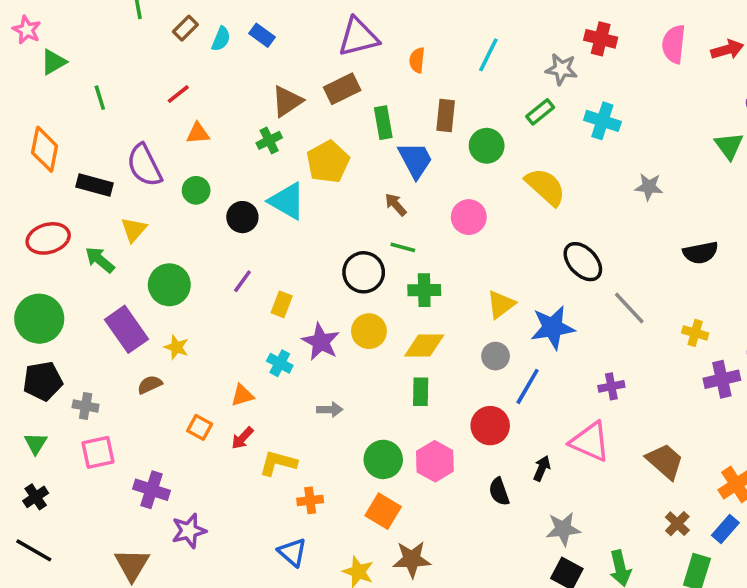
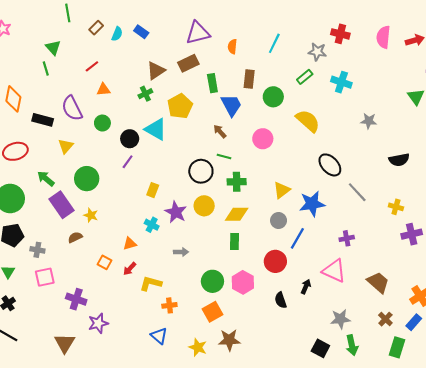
green triangle: (53, 62) -> (53, 48), moved, turned -42
green arrow: (100, 260) -> (46, 179), moved
purple line: (242, 281) -> (128, 162), moved
orange square: (383, 511) -> (212, 312), turned 30
gray star: (563, 529) -> (340, 319), moved

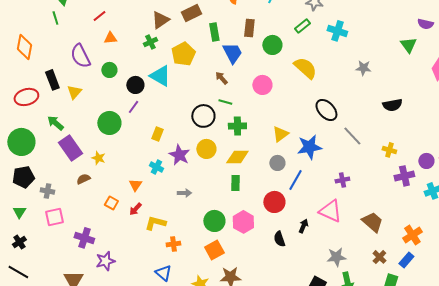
black rectangle: (43, 120) -> (52, 80), moved, turned 54
green circle: (87, 179) -> (109, 123), moved
orange triangle: (130, 244) -> (135, 185), turned -40

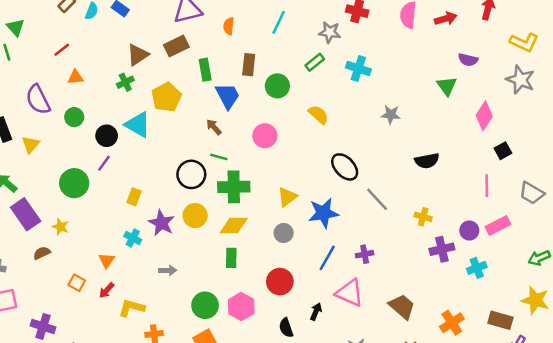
yellow semicircle: (305, 68) -> (318, 115), size x0.7
green cross: (237, 126) -> (234, 187), size x1.4
blue line: (295, 180) -> (327, 258), moved

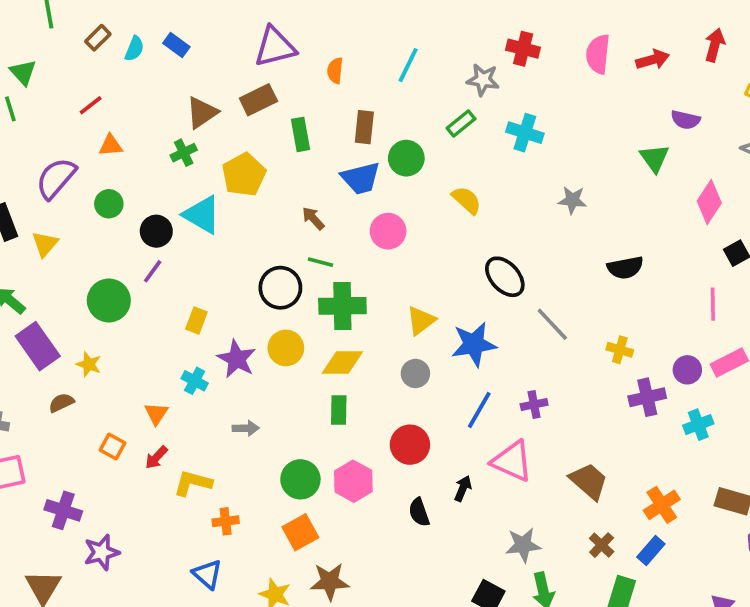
blue trapezoid: (227, 96) -> (361, 178), moved, turned 104
purple semicircle: (38, 100) -> (56, 178), turned 68

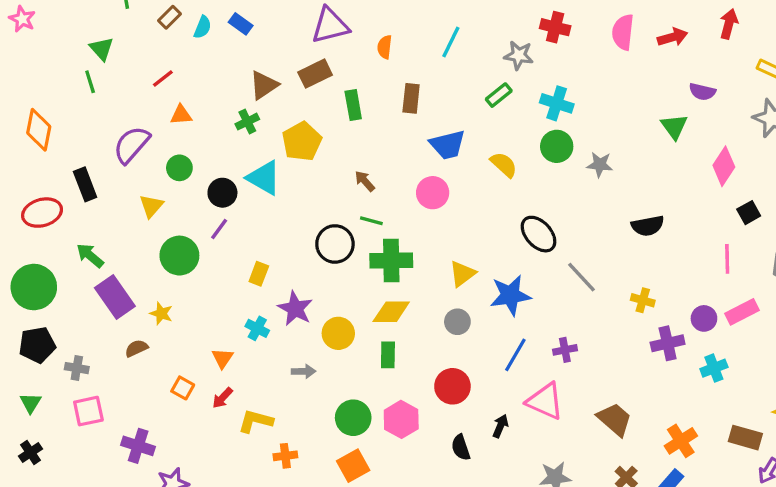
green circle: (406, 158) -> (557, 146), moved
blue trapezoid: (361, 178) -> (447, 145), moved
yellow triangle: (45, 244) -> (151, 206), moved
yellow circle: (286, 348) -> (338, 333), moved

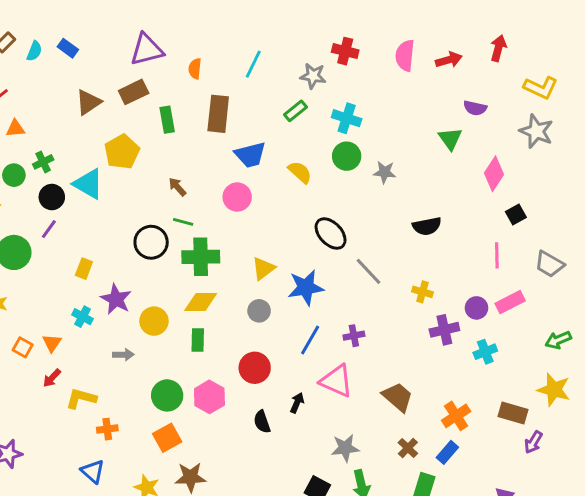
brown rectangle: (411, 98) -> (218, 114), size x1.4
green cross: (247, 122) -> (43, 162), moved
orange square: (183, 388) -> (23, 347), moved

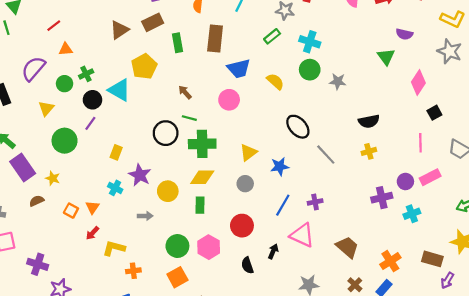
blue star: (306, 287) -> (280, 166), size x0.7
yellow cross: (422, 292) -> (369, 151), moved, turned -32

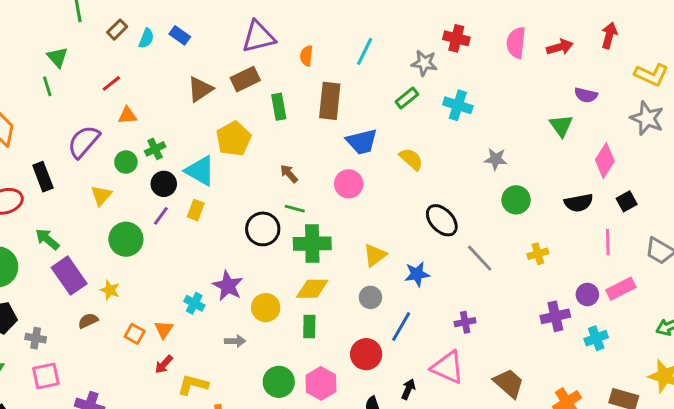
green circle: (310, 70) -> (516, 200), moved
black semicircle: (369, 121) -> (579, 203), moved
yellow rectangle: (116, 152) -> (196, 210), moved
blue line: (283, 205) -> (401, 327), moved

